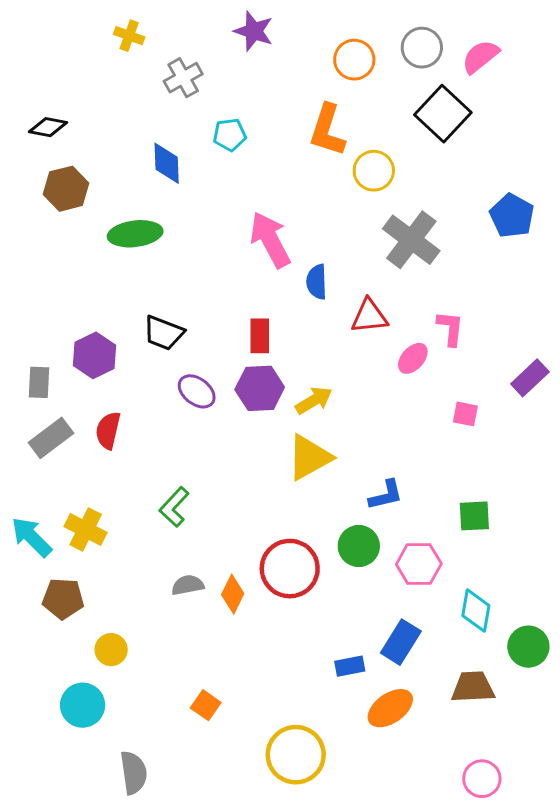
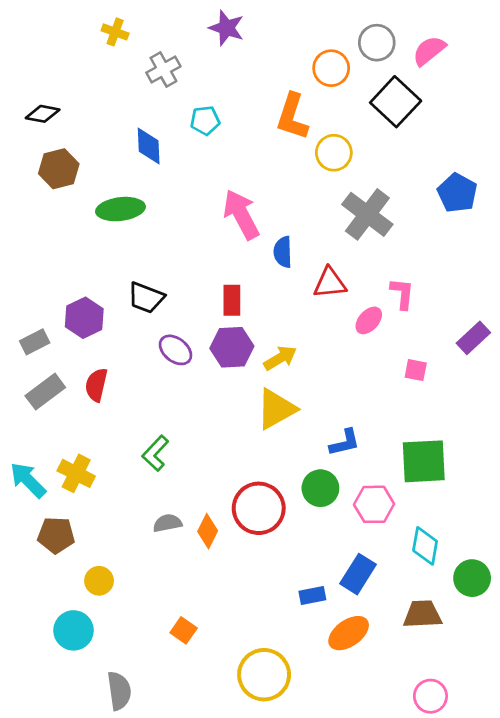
orange circle: (354, 60) -> (331, 68), moved
gray rectangle: (39, 382) -> (35, 342), turned 60
green square: (474, 516) -> (424, 461), size x1.6

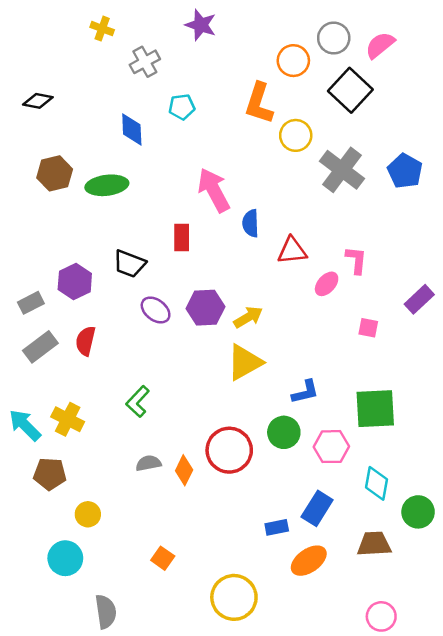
brown hexagon: (59, 169) -> (55, 173), moved
gray cross: (367, 214) -> (342, 170), moved
red rectangle: (232, 300) -> (182, 238), moved

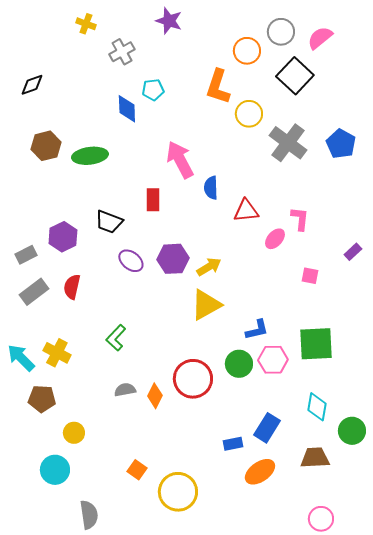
black diamond: (38, 101) -> (32, 85), turned -30
blue diamond: (132, 129) -> (127, 109), moved
purple rectangle: (419, 299) -> (353, 252), size x0.7
pink hexagon: (331, 447) -> (273, 360), moved
yellow circle: (234, 597) -> (178, 492), moved

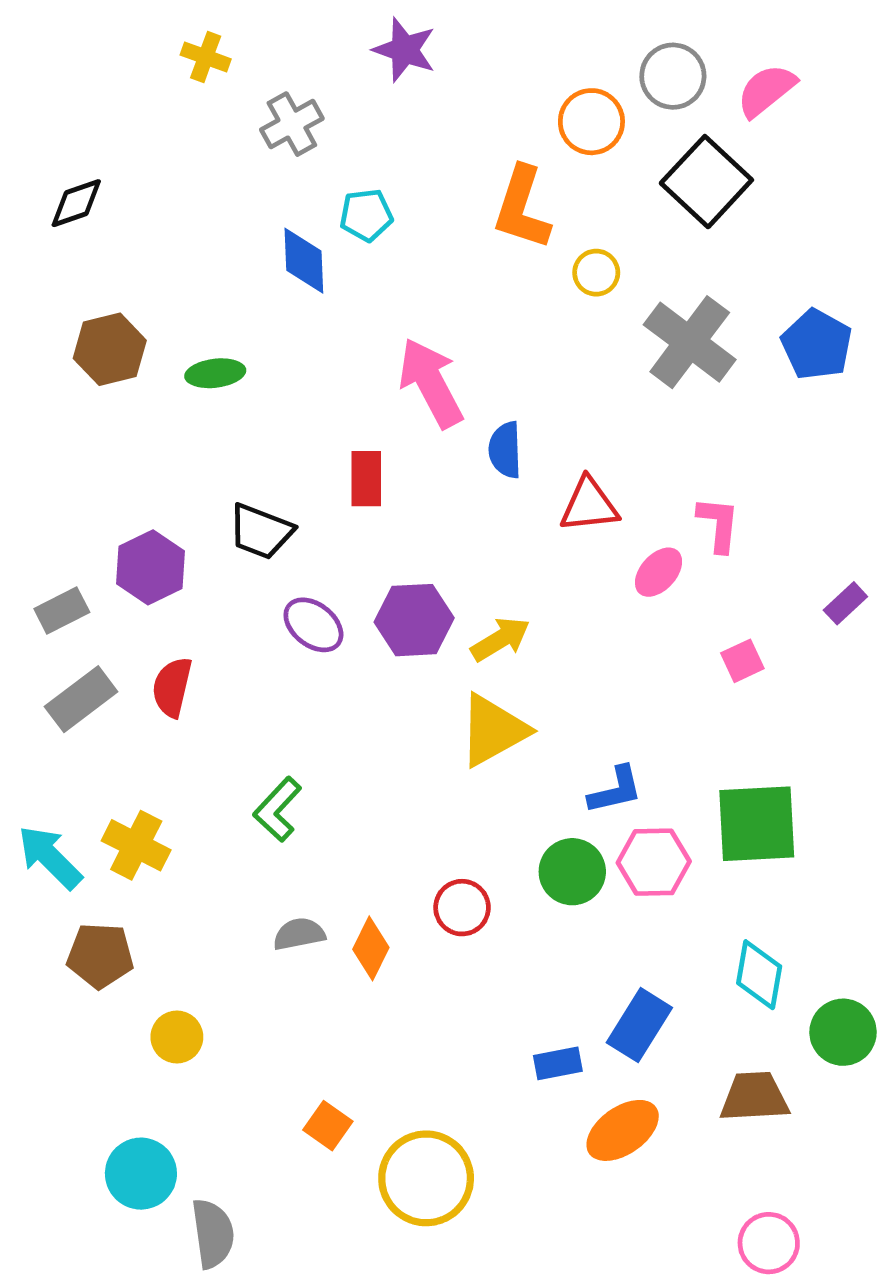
yellow circle: (249, 114) -> (596, 273), size x0.7
green ellipse: (90, 156) -> (215, 373), size x0.7
pink square: (310, 276) -> (742, 661), turned -36
red circle: (193, 379) -> (462, 908), size x0.6
cyan circle: (55, 470) -> (141, 1174), moved

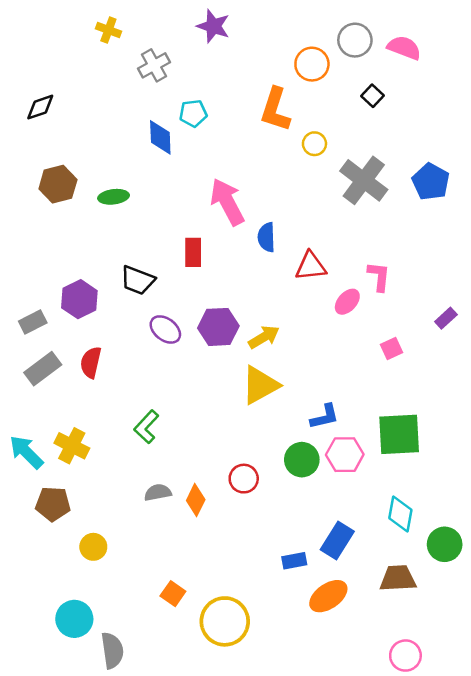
pink semicircle: (766, 90) -> (404, 48), turned 60
black square: (706, 182) -> (373, 96), size x0.5

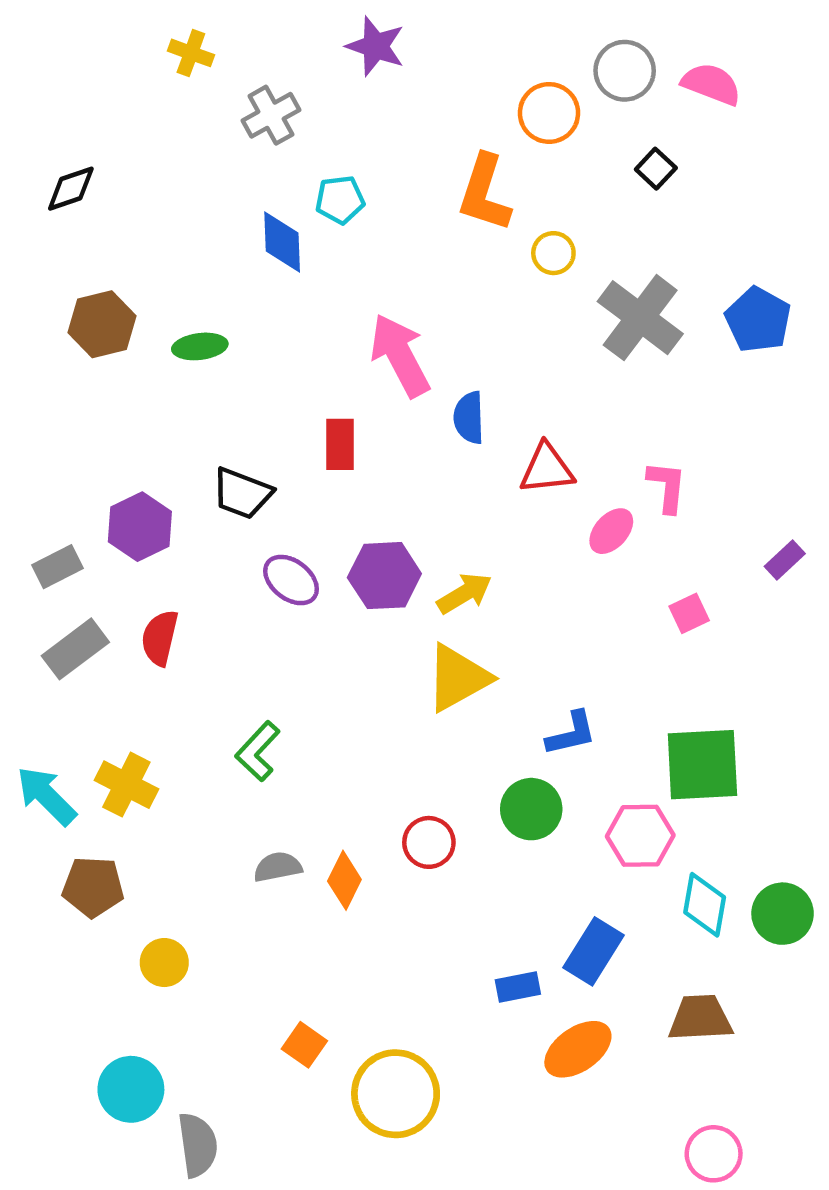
pink hexagon: (345, 455) -> (640, 836), moved
green circle: (445, 544) -> (783, 914), moved

